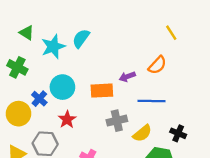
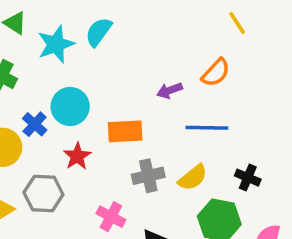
orange rectangle: (102, 91) -> (125, 131), moved
gray cross: (117, 121) -> (148, 176), moved

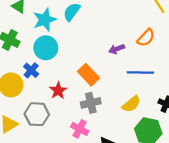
cyan circle: (70, 106) -> (46, 48), moved
orange rectangle: (125, 131) -> (89, 75), turned 50
gray cross: (148, 176) -> (91, 103), moved

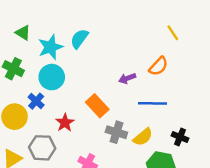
gray cross: (91, 103) -> (116, 132), moved, turned 30

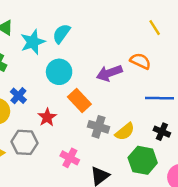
orange semicircle: (158, 66) -> (140, 61), turned -108
cyan circle: (52, 77) -> (59, 72), moved
purple arrow: (127, 78) -> (109, 73), size x1.5
blue line: (152, 103) -> (159, 98), moved

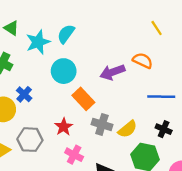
red star: (47, 117) -> (64, 127), moved

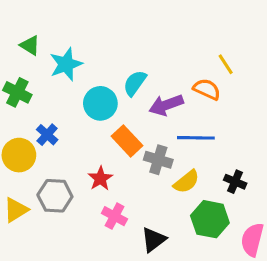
yellow line: (157, 28) -> (226, 64), moved
cyan semicircle: (66, 34) -> (135, 83), moved
blue line: (161, 97) -> (196, 138), moved
gray cross: (102, 124) -> (158, 160), moved

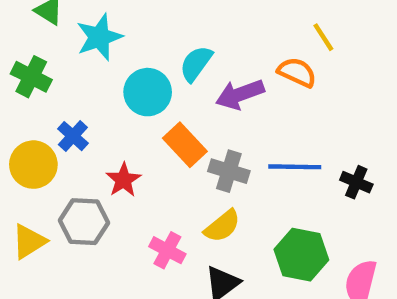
blue line: (196, 138) -> (295, 167), moved
red star: (100, 179) -> (123, 180), moved
yellow semicircle: (186, 182) -> (222, 226), moved
black cross: (235, 182) -> (356, 182), moved

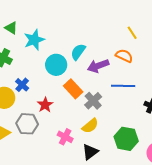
yellow line: (323, 37) -> (132, 33), moved
blue line: (295, 167) -> (123, 86), moved
gray cross: (229, 171) -> (93, 101), turned 30

